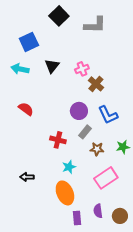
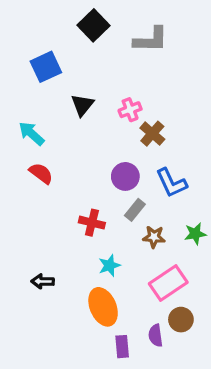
cyan arrow: (20, 69) -> (32, 134), moved, turned 30
brown circle: (120, 216) -> (181, 320), moved

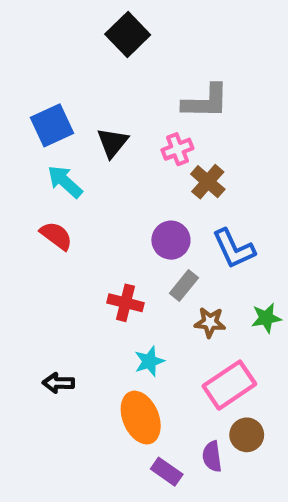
gray L-shape: (151, 40) -> (206, 102), moved
blue square: (46, 67) -> (52, 125), moved
cyan arrow: (32, 134) -> (65, 182), moved
purple rectangle: (122, 347) -> (167, 472), turned -50

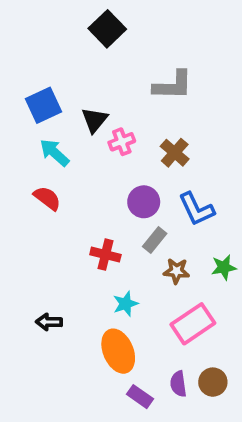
pink cross: (177, 149) -> (122, 142), moved
brown circle: (247, 435) -> (213, 382), moved

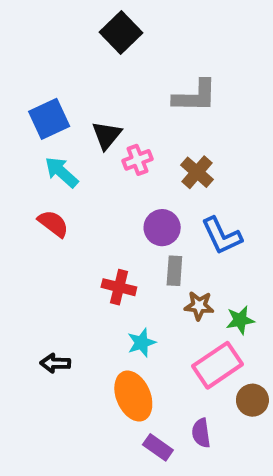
gray rectangle: (155, 240) -> (174, 271), turned -35
green star: (224, 267) -> (240, 320), moved
brown circle: (213, 382) -> (252, 400), moved

